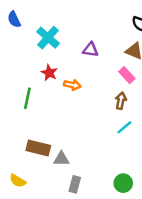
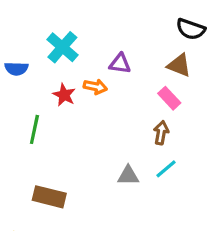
blue semicircle: (14, 19) -> (16, 69), moved, turned -63
orange arrow: (72, 85) -> (95, 87), moved
gray triangle: (61, 159) -> (128, 175), moved

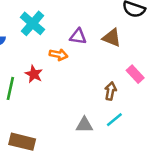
brown triangle: (179, 65) -> (112, 38), moved
red star: (64, 95) -> (34, 74), moved
pink rectangle: (169, 98) -> (135, 74), moved

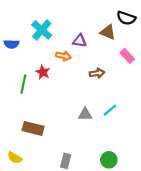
brown triangle: (112, 38) -> (108, 32), moved
pink rectangle: (135, 74) -> (127, 56), moved
brown arrow: (110, 91) -> (97, 73), moved, turned 72

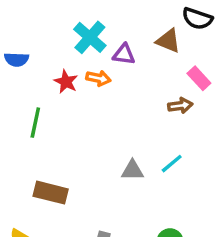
cyan cross: (42, 30) -> (90, 37), moved
red star: (43, 72) -> (66, 82), moved
brown arrow: (97, 73) -> (180, 106), moved

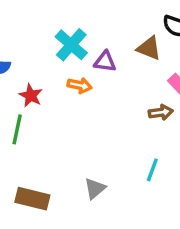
red star: (66, 82) -> (31, 95), moved
cyan line: (172, 164) -> (152, 170), turned -30
gray triangle: (132, 170) -> (95, 188), moved, turned -40

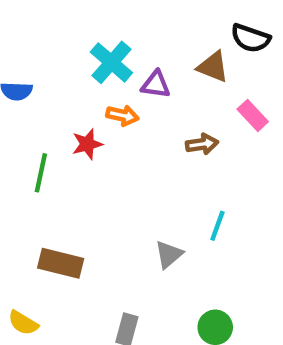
red star: (31, 95) -> (87, 144), moved, turned 30
brown arrow: (161, 112) -> (202, 144), moved
gray triangle: (95, 188) -> (169, 254), moved

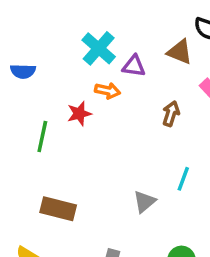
brown arrow: (202, 144) -> (171, 114), turned -65

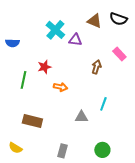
brown triangle: (180, 52) -> (94, 21), moved
orange arrow: (107, 91) -> (60, 87), moved
gray triangle: (144, 202) -> (81, 117), turned 40

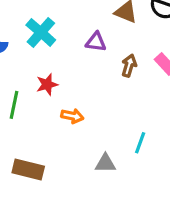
cyan cross: (55, 30) -> (41, 32), moved
brown arrow: (96, 67) -> (129, 66), moved

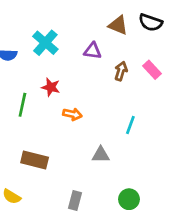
red star: (47, 84) -> (51, 87), turned 30
cyan line: (140, 143) -> (130, 125), moved

